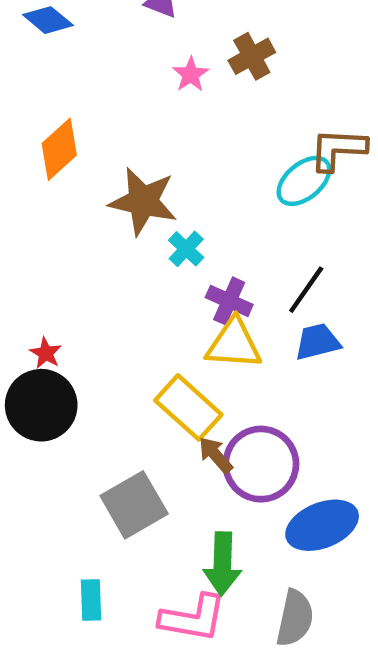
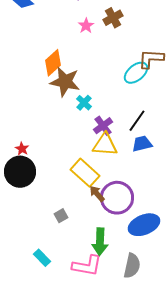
orange diamond: (59, 149) -> (53, 63), moved
purple cross: (229, 301) -> (103, 126), turned 30
gray square: (134, 505) -> (61, 216), size x0.5
cyan rectangle: (91, 600) -> (42, 258), turned -42

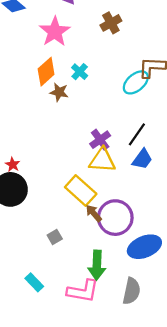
pink star: (86, 26) -> (55, 32), moved, size x1.8
brown star: (65, 82) -> (59, 92), size x0.6
cyan cross: (84, 103) -> (80, 72), moved
blue trapezoid: (142, 144) -> (142, 159), turned 140

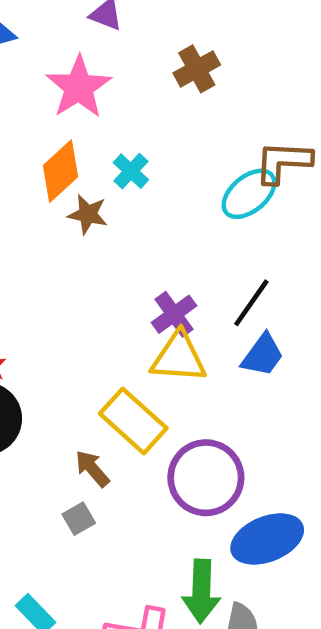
brown arrow: (94, 213) -> (92, 469), moved
green arrow: (97, 265) -> (201, 591), moved

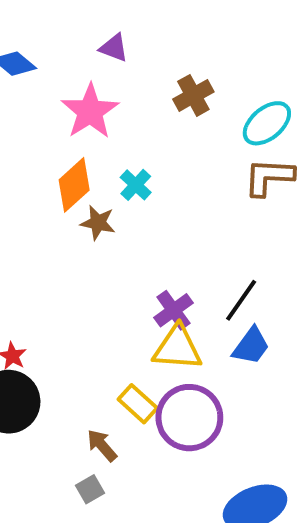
cyan ellipse: (249, 194) -> (267, 123), moved
yellow rectangle: (133, 421) -> (138, 404), size x0.7
purple circle: (206, 478) -> (189, 418), moved

